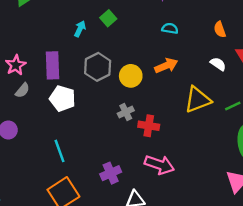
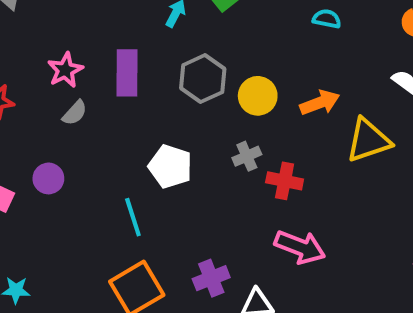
orange arrow: (166, 66) -> (320, 103), moved
white pentagon: (62, 98) -> (170, 166), moved
purple cross: (111, 173) -> (211, 278), moved

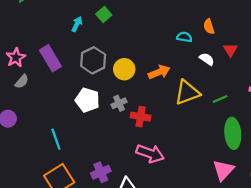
cyan semicircle: (327, 19) -> (184, 37), moved
purple rectangle: (127, 73) -> (50, 58), turned -30
white pentagon: (170, 166) -> (87, 100), moved

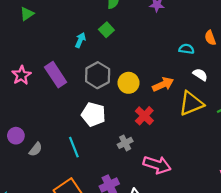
white semicircle: (207, 59) -> (200, 75), moved
gray semicircle: (22, 81) -> (36, 149), moved
gray cross: (119, 103) -> (125, 143), moved
red cross: (141, 117) -> (144, 116), moved, turned 36
cyan line: (56, 139) -> (74, 147), moved

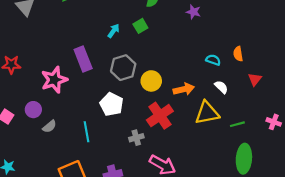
pink star: (21, 75) -> (54, 80), moved, size x1.4
red cross: (144, 116) -> (160, 116), size x1.4

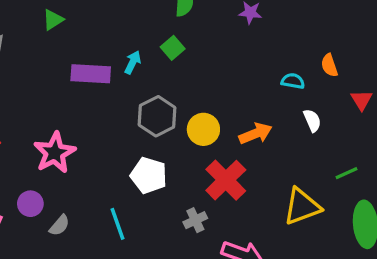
purple rectangle: (83, 59) -> (91, 74), moved, turned -55
white semicircle: (221, 87) -> (312, 120), turned 32
yellow triangle: (207, 113) -> (302, 206), moved

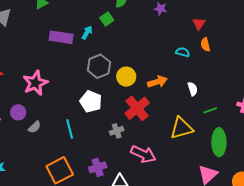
green square: (173, 48) -> (107, 19), moved
red triangle: (362, 100) -> (199, 24), moved
white semicircle: (312, 120) -> (193, 89), moved

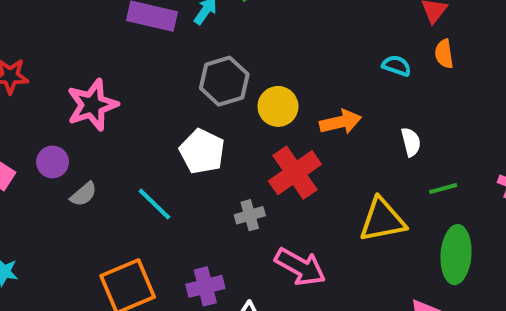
cyan line: (70, 129) -> (154, 204), turned -36

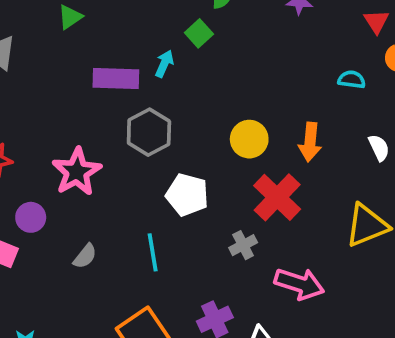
gray hexagon: (224, 81) -> (149, 132), moved
orange arrow: (340, 122) -> (310, 142), turned 120
purple circle: (53, 162) -> (31, 217), moved
cyan line: (154, 204) -> (153, 252), turned 48

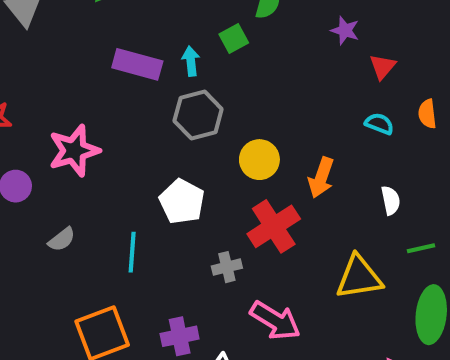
red triangle: (376, 21) -> (383, 67), moved
cyan arrow: (164, 64) -> (191, 61), turned -44
gray hexagon: (149, 132) -> (198, 115), moved

